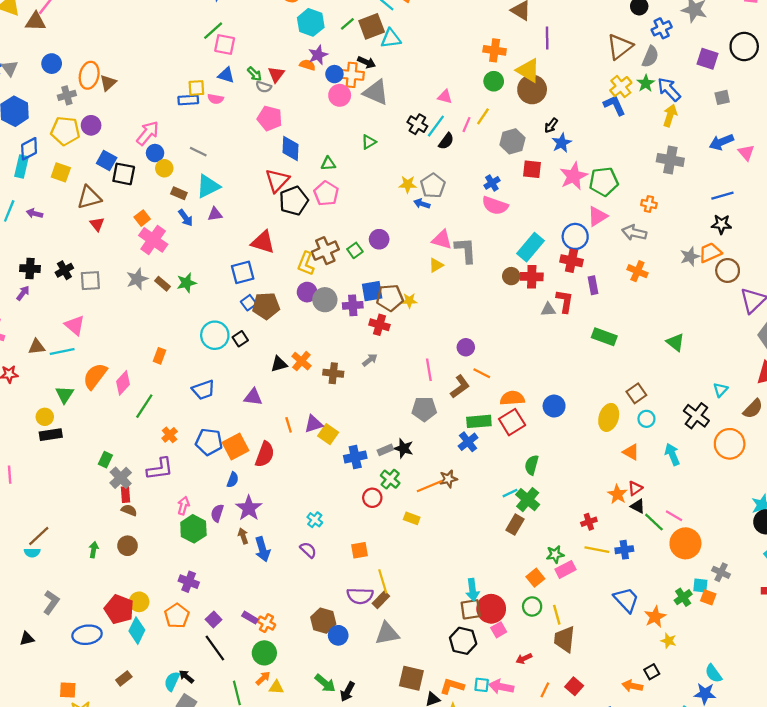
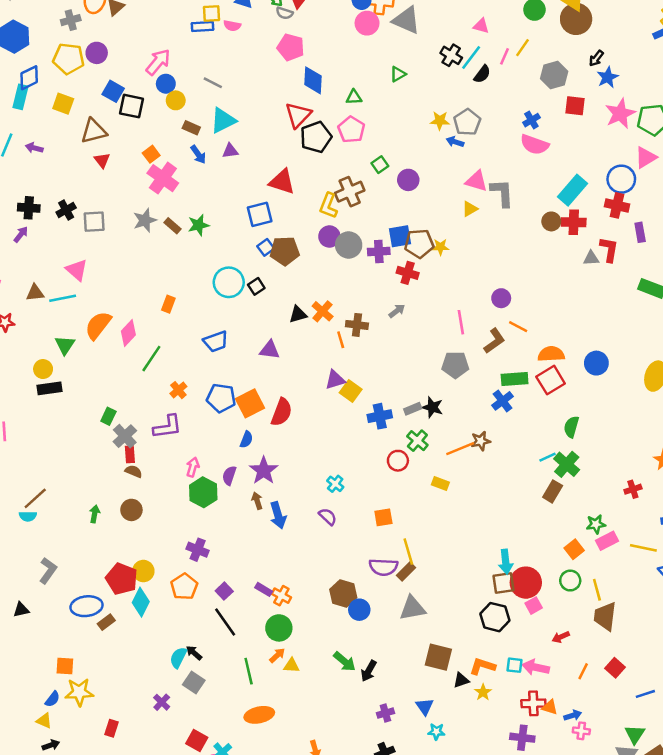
green square: (355, 250) -> (380, 165), moved
orange line: (289, 425) -> (341, 340), moved
yellow line: (597, 550) -> (643, 548), moved
brown rectangle: (124, 678) -> (106, 622), moved

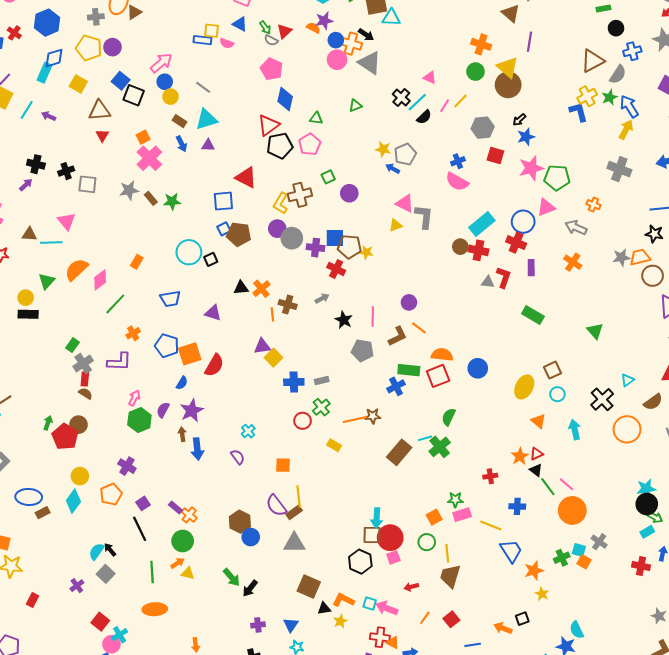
black star: (432, 407) -> (344, 320), moved
brown rectangle: (553, 491) -> (399, 452), moved, size x1.4
purple semicircle: (383, 567) -> (276, 506), turned 40
red pentagon: (122, 579) -> (65, 437), moved

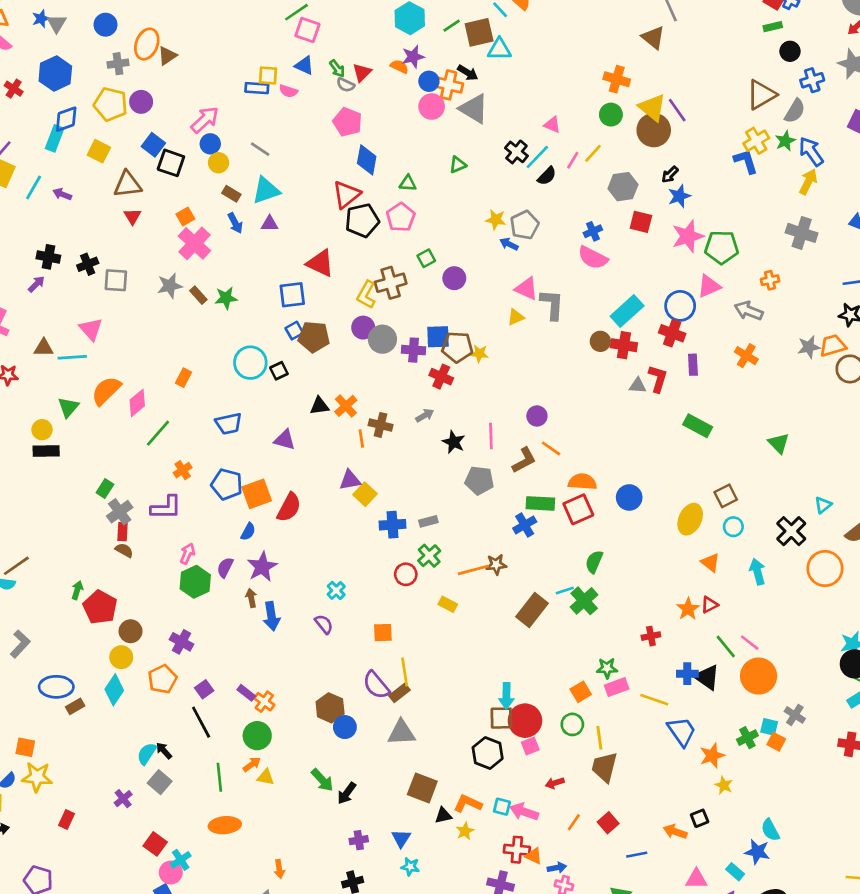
purple line: (530, 42) -> (677, 110), moved, turned -42
orange cross: (593, 205) -> (770, 280), turned -32
brown circle: (78, 425) -> (131, 631), moved
black triangle: (536, 470) -> (707, 677), moved, size x1.5

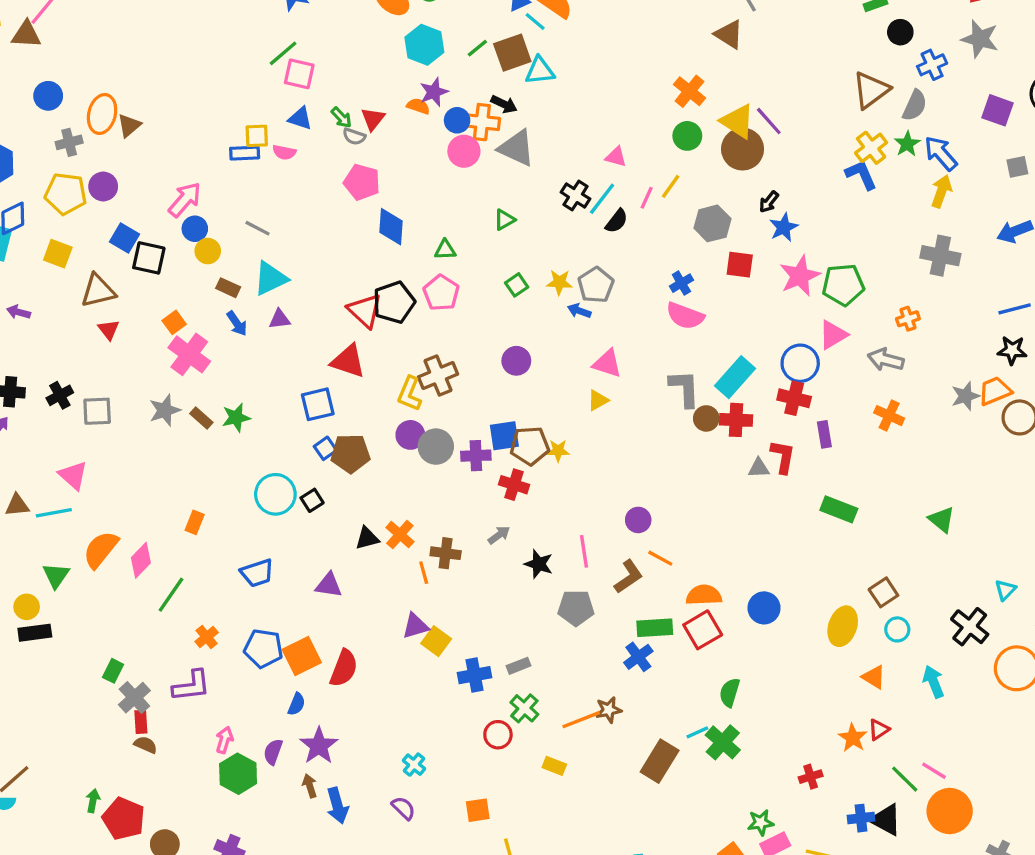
orange cross: (617, 79) -> (690, 91), turned 30
red triangle: (346, 195) -> (365, 311), moved, turned -32
green square: (426, 258) -> (517, 285), moved
gray L-shape: (552, 304) -> (685, 388), moved

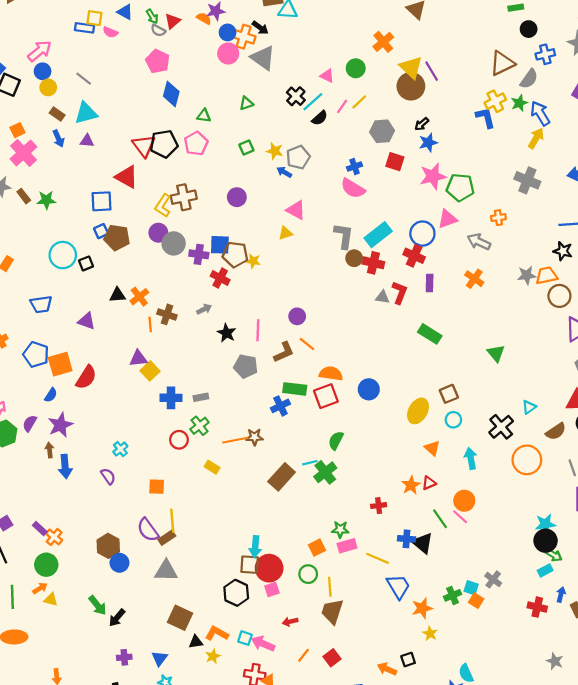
green circle: (687, 136) -> (356, 68), moved
orange circle: (950, 811) -> (464, 501), moved, size x0.7

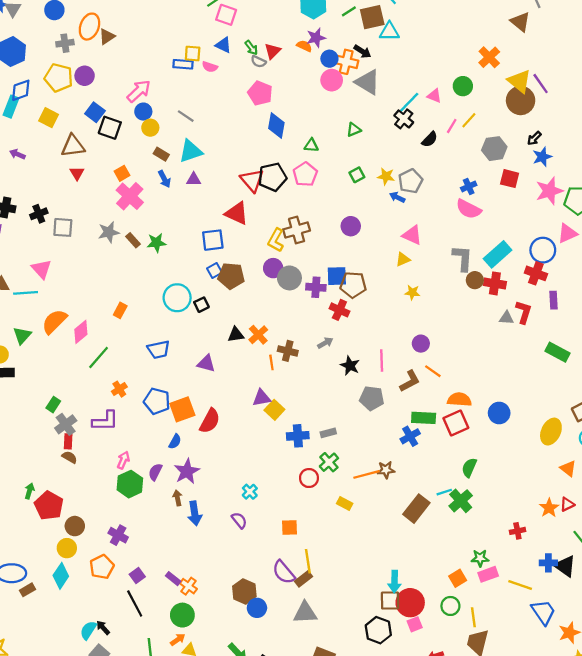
cyan line: (313, 102) -> (409, 102), moved
yellow star: (253, 261) -> (412, 292), moved

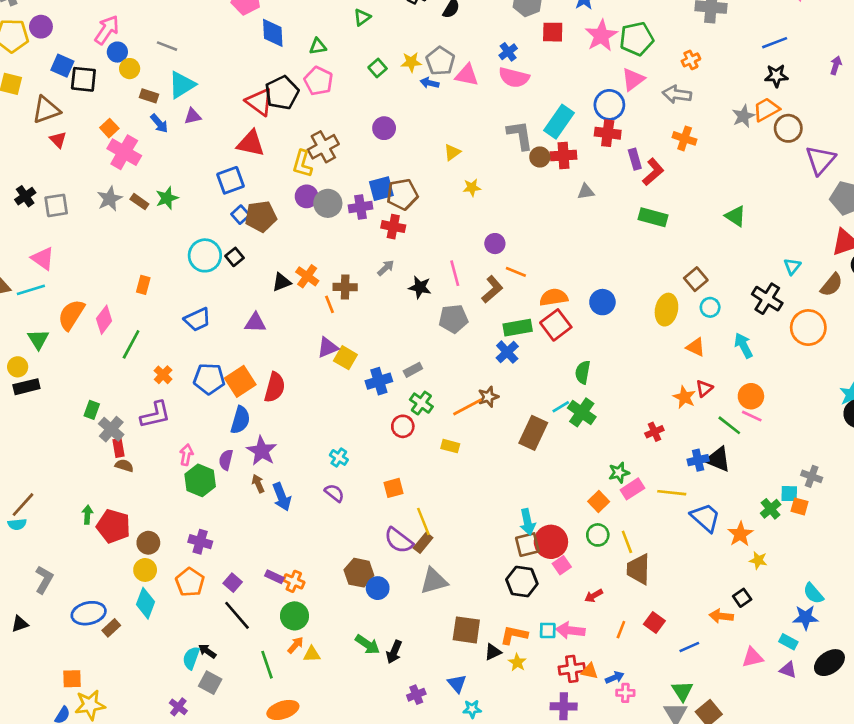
pink triangle: (412, 235) -> (467, 75), moved
red L-shape: (524, 312) -> (653, 172), moved, turned 45
blue semicircle: (175, 442) -> (240, 420), size x1.5

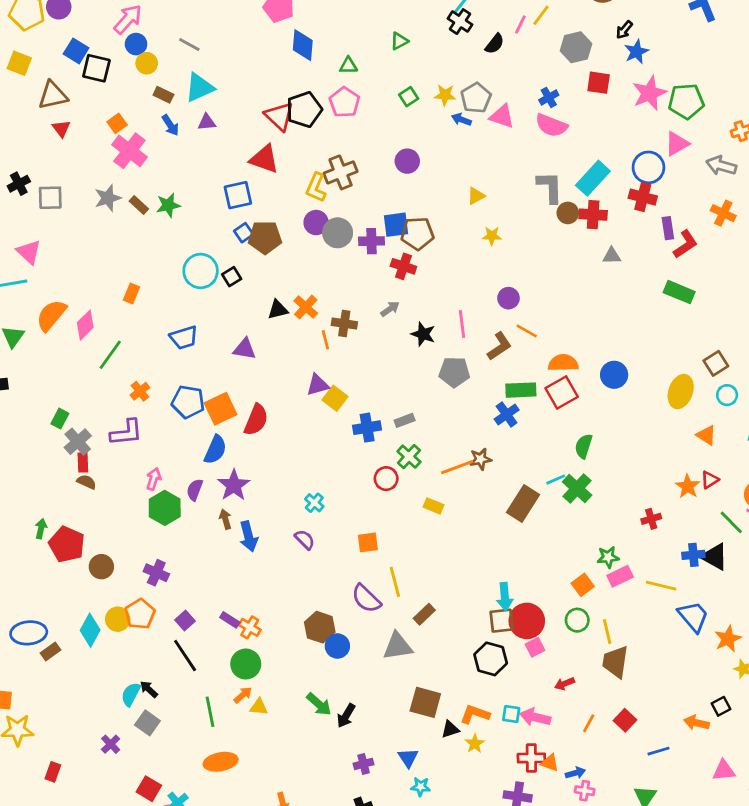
brown rectangle: (423, 543) -> (424, 614), moved
yellow circle: (145, 570) -> (118, 619), moved

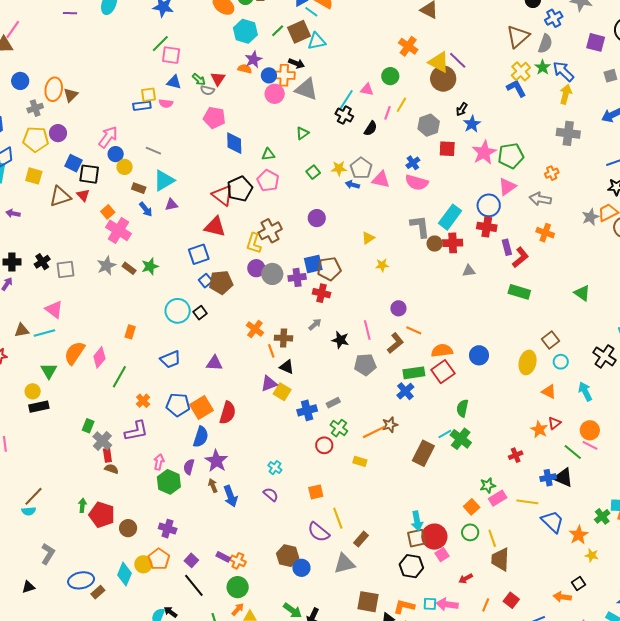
red triangle: (61, 129) -> (83, 195), moved
black triangle: (278, 310) -> (287, 367), moved, turned 42

